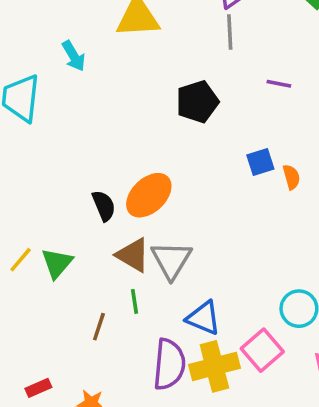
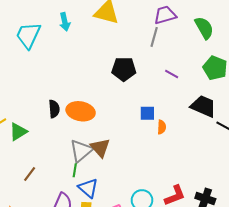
orange ellipse: (149, 195) -> (81, 111), turned 36
brown triangle: (133, 255) -> (100, 148), moved
green line: (135, 301) -> (75, 170), moved

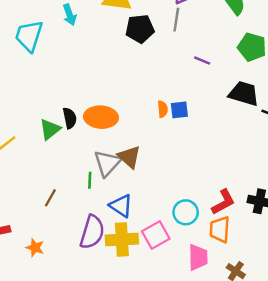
black pentagon: (124, 69) -> (140, 29), moved
orange semicircle: (162, 127) -> (163, 109), moved
green triangle: (18, 132) -> (50, 129), moved
green line: (75, 170) -> (90, 180), moved

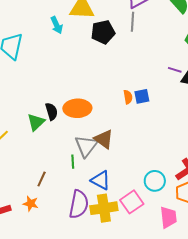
cyan arrow: (70, 15) -> (57, 25), moved
purple line: (202, 60) -> (175, 70), moved
orange star: (35, 248) -> (31, 204), moved

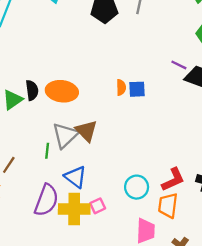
pink square: (132, 202) -> (98, 206), moved, size x0.6

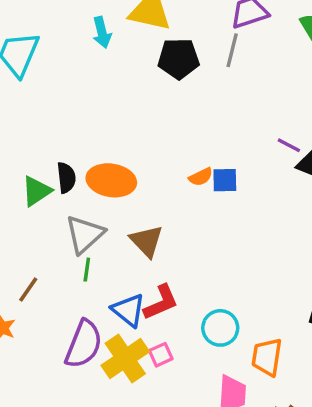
orange semicircle: (121, 87) -> (201, 177), turned 63
gray triangle: (65, 135) -> (85, 234), moved
red L-shape: (173, 180) -> (161, 302), moved
yellow cross: (74, 209) -> (125, 359), turned -36

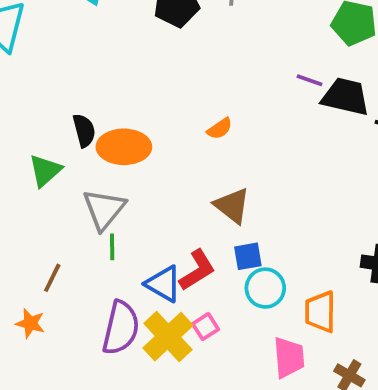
black semicircle: (66, 178) -> (84, 130), moved
blue square: (225, 180) -> (248, 256), moved
brown triangle: (147, 241) -> (232, 206), moved

